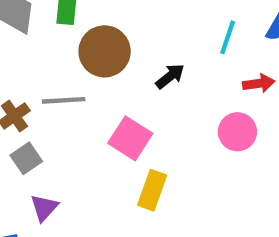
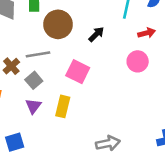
gray square: (26, 158) -> (34, 80), moved
yellow rectangle: (152, 190) -> (63, 106), moved
purple triangle: (44, 208) -> (33, 106), moved

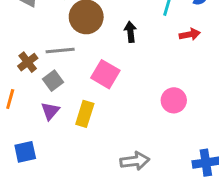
black arrow: (96, 34) -> (130, 32), turned -56
pink circle: (138, 61) -> (174, 100), moved

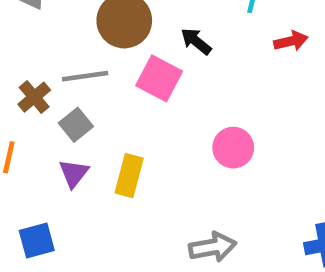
black arrow: (130, 32) -> (196, 41), turned -42
pink square: (105, 74) -> (159, 78), moved
pink circle: (174, 100) -> (233, 148), moved

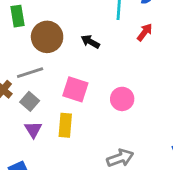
red arrow: (291, 41) -> (145, 32), turned -30
pink square: (159, 78) -> (75, 89), moved

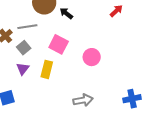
black arrow: (90, 42) -> (66, 13), moved

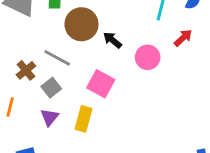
gray line: (27, 27) -> (57, 58), turned 36
pink circle: (92, 57) -> (148, 57), moved

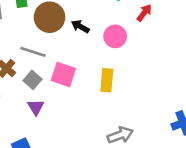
pink square: (101, 84) -> (63, 75), moved
yellow rectangle: (83, 119) -> (107, 80), moved

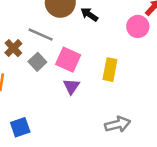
pink circle: (115, 36) -> (138, 26), moved
purple triangle: (36, 107) -> (71, 86), moved

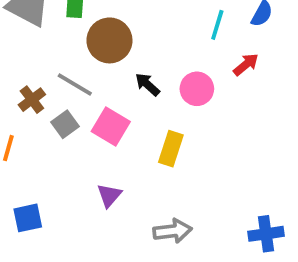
black arrow: (89, 14) -> (147, 84), moved
pink circle: (138, 26) -> (197, 89), moved
purple triangle: (71, 86) -> (109, 195), moved

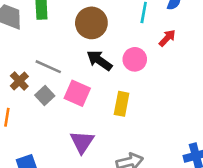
brown circle: (109, 40) -> (91, 23), moved
black arrow: (147, 84) -> (99, 60), size x1.4
purple triangle: (109, 195) -> (82, 142), size x1.4

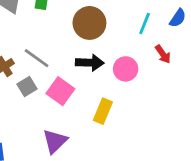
red arrow: (167, 38) -> (163, 54), turned 90
black arrow: (99, 60) -> (90, 63), turned 135

